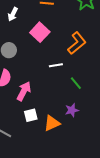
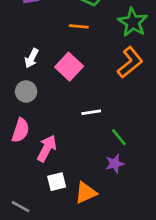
white arrow: (13, 14) -> (32, 58), moved
orange L-shape: (77, 43) -> (130, 62), moved
purple star: (72, 110) -> (115, 164), moved

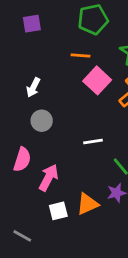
pink square: (69, 67) -> (97, 80), moved
gray circle: (26, 91) -> (42, 121), moved
orange triangle: (86, 193) -> (87, 204), moved

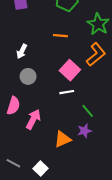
orange line: (80, 55) -> (60, 36), moved
pink square: (97, 80) -> (70, 70), moved
white square: (58, 211) -> (41, 168), moved, turned -32

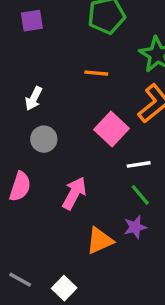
white line: (67, 92) -> (139, 164), moved
pink arrow: (33, 119) -> (74, 193), moved

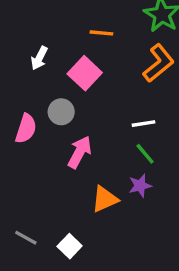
pink square: (112, 129) -> (85, 73), moved
gray circle: (44, 139) -> (61, 112), moved
pink semicircle: (20, 186) -> (26, 129), moved

